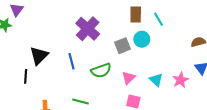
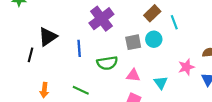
brown rectangle: (136, 15) -> (152, 13), turned 35
pink triangle: (128, 78) -> (133, 75), turned 40
pink star: (181, 80) -> (186, 67), moved

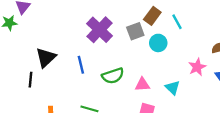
gray square: (133, 42) -> (135, 31), moved

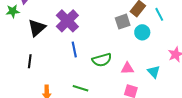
purple cross: (100, 30) -> (67, 21), moved
black triangle: (46, 58) -> (37, 28), moved

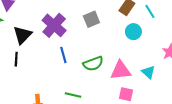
gray square: (123, 22) -> (91, 19), moved
black line: (30, 61) -> (16, 59), moved
pink triangle: (127, 68) -> (121, 70), size x1.5

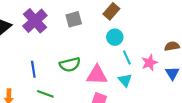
cyan line: (150, 11) -> (127, 57), moved
blue line: (63, 55) -> (33, 69), moved

